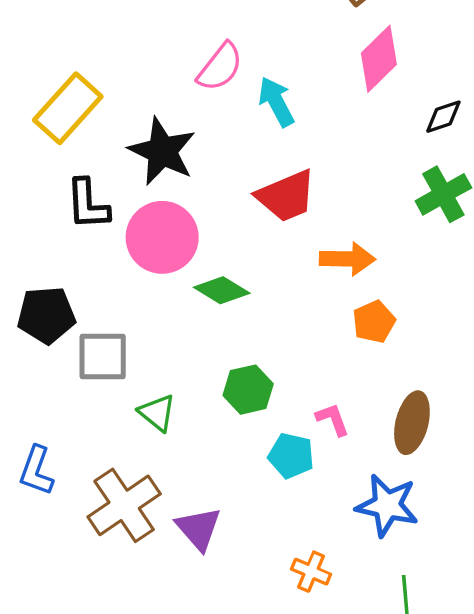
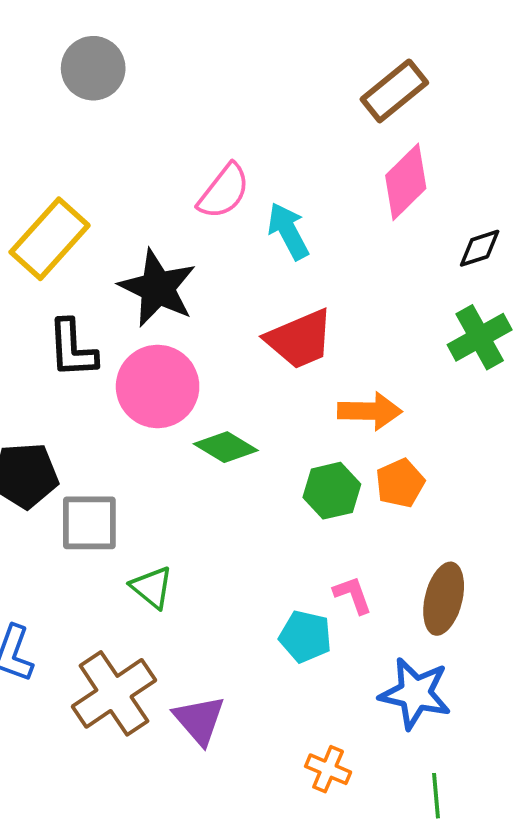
green hexagon: (248, 390) -> (332, 491), moved

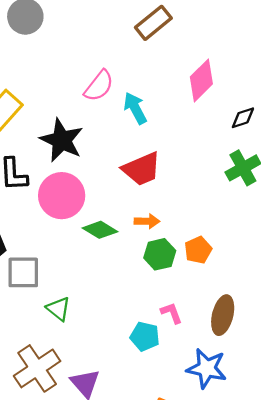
brown rectangle: (394, 91) -> (153, 23), moved
orange arrow: (370, 411) -> (147, 221), moved, size x0.7

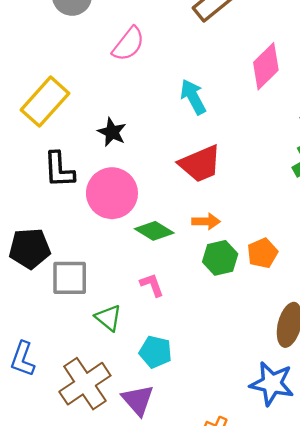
pink semicircle: (99, 86) -> (128, 44), moved
black star: (62, 140) -> (112, 132), size x0.6
pink L-shape: (171, 313) -> (152, 285), moved
cyan pentagon: (145, 336) -> (155, 352), moved

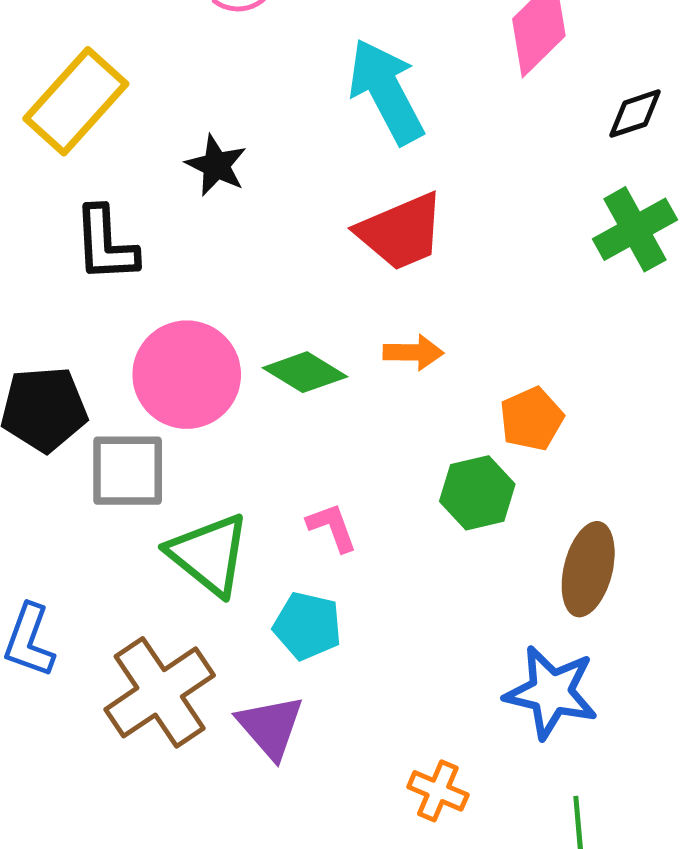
cyan arrow: (193, 97) -> (386, 91), size x1.4
pink circle: (112, 193) -> (187, 375), moved
green hexagon: (220, 258) -> (477, 493), moved
pink L-shape: (152, 285) -> (332, 527), moved
green triangle: (108, 318) -> (209, 554), size x1.5

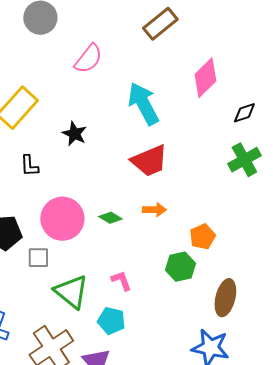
black L-shape: (105, 244) -> (29, 166), size x0.7
green diamond: (305, 372) -> (110, 218), size x0.7
gray square: (128, 471) -> (38, 258), size x0.7

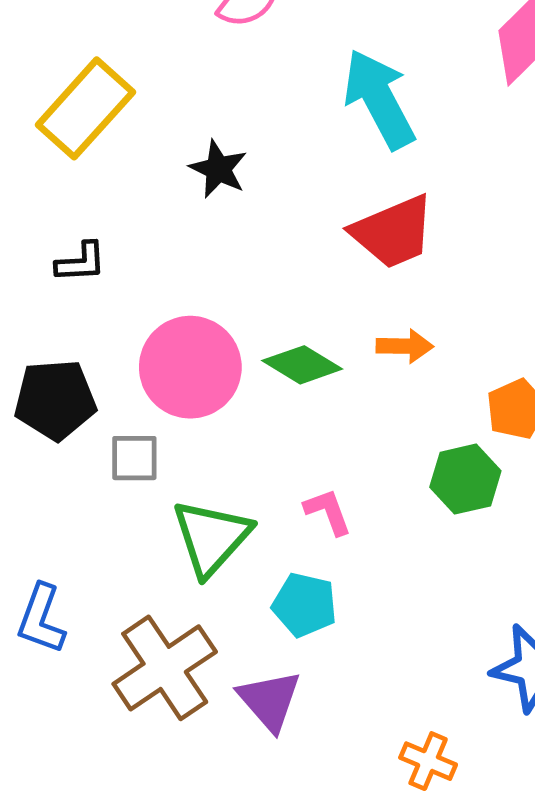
black L-shape: (29, 166) -> (81, 262), moved, turned -90
green diamond: (110, 218) -> (302, 365), size x1.4
green triangle: (71, 292) -> (211, 537), turned 33

